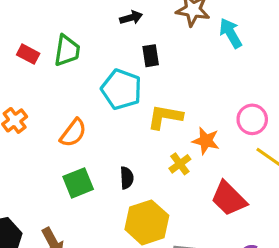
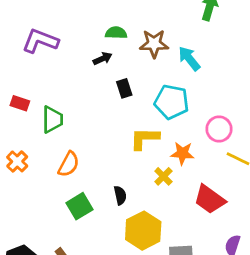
green trapezoid: (67, 51) -> (52, 120), moved
cyan pentagon: (121, 89) -> (172, 102), moved

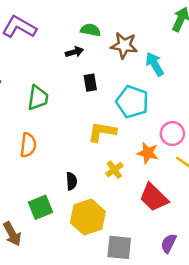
green trapezoid: (52, 120) -> (38, 98), moved
orange star: (182, 153) -> (148, 153), moved
orange semicircle: (69, 164) -> (28, 145), turned -30
green square: (80, 206) -> (41, 207), moved

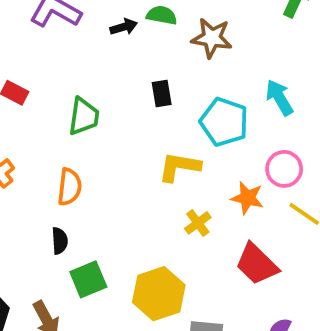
black arrow: (74, 52) -> (124, 27), moved
cyan arrow: (155, 64) -> (279, 98), moved
black semicircle: (71, 181) -> (60, 241), moved

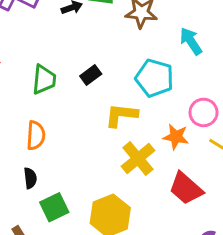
black rectangle: (162, 94) -> (91, 75), moved, turned 66
cyan arrow: (279, 98) -> (191, 41), moved
yellow cross: (198, 223) -> (138, 158), size x1.6

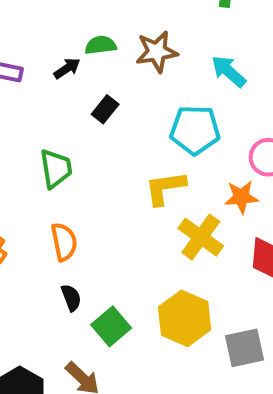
black rectangle: (91, 75) -> (105, 109), moved

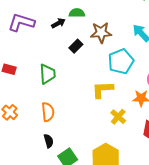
brown star: (157, 52) -> (101, 33), moved
cyan pentagon: (195, 130) -> (121, 61), turned -30
yellow cross: (201, 237) -> (118, 117), size x0.7

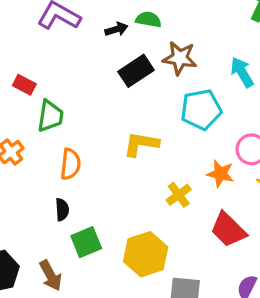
black rectangle: (76, 46) -> (136, 71), size x1.5
green trapezoid: (47, 74) -> (50, 116), moved
yellow L-shape: (103, 90) -> (141, 144), moved

